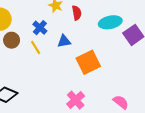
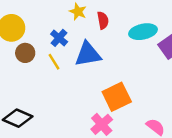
blue triangle: (64, 41) -> (88, 54), size x1.6
orange square: (88, 62) -> (117, 97), moved

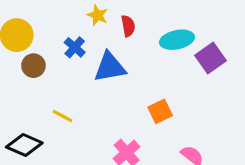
yellow line: (54, 62) -> (62, 116), moved, turned -30
orange square: (117, 97) -> (160, 111), moved, size x0.7

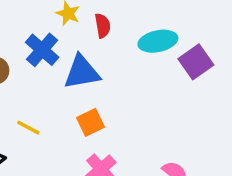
blue cross: (75, 47) -> (42, 50), size x1.4
orange square: (160, 111) -> (90, 122), moved

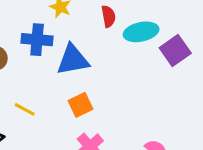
red semicircle: (103, 26) -> (108, 16), moved
blue cross: (42, 50) -> (37, 40), turned -36

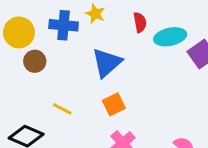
blue cross: (37, 40) -> (64, 25), moved
blue triangle: (73, 60) -> (107, 63), turned -32

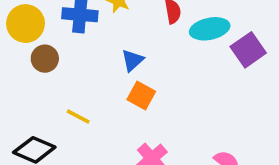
blue triangle: (107, 63) -> (132, 60), size x0.6
orange square: (114, 104) -> (141, 95), moved, turned -35

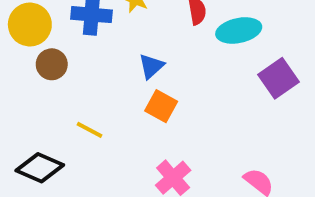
purple square: (248, 50) -> (279, 78), moved

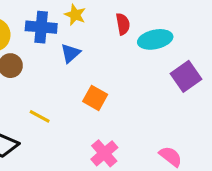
blue triangle: (151, 66) -> (70, 53), moved

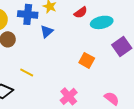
red semicircle: (123, 24) -> (81, 12), turned 64
orange square: (95, 98) -> (87, 60), moved

